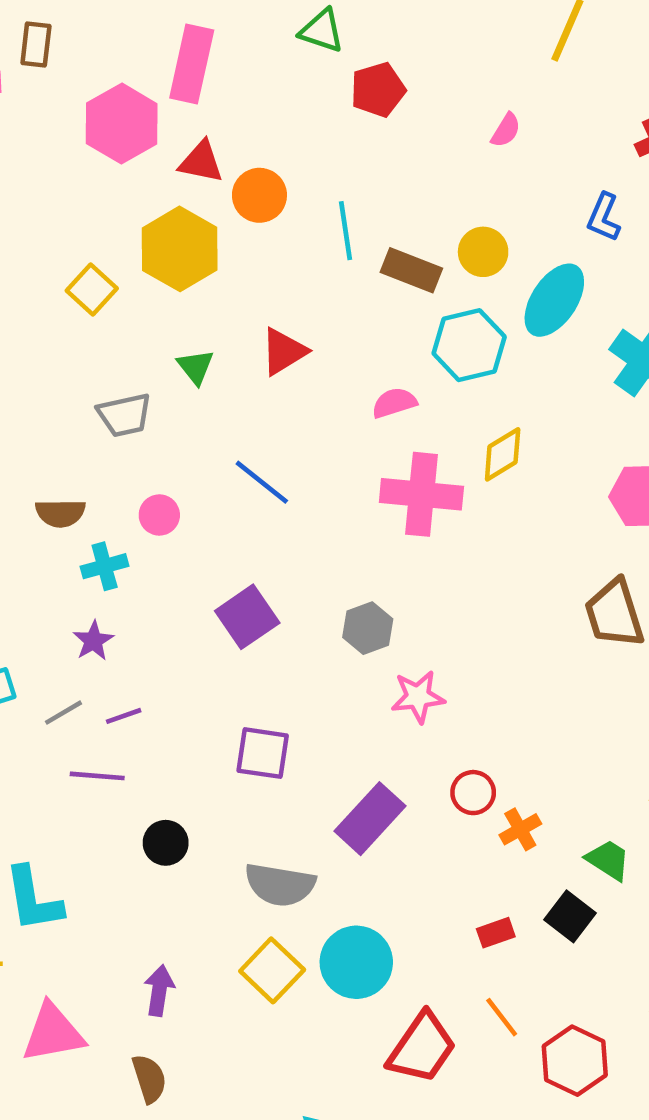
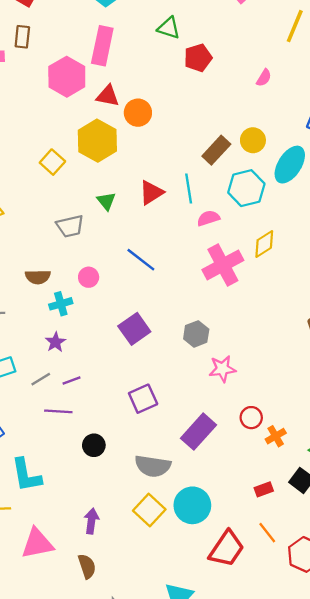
cyan line: (346, 231) -> (189, 189), moved
brown rectangle: (411, 270) -> (216, 150), turned -68
pink cross: (421, 494) -> (223, 265), turned -33
purple square: (263, 753) -> (143, 399), turned -32

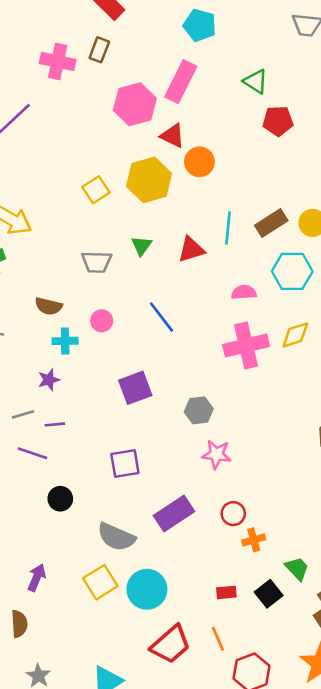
cyan line: (189, 189) -> (228, 228), moved

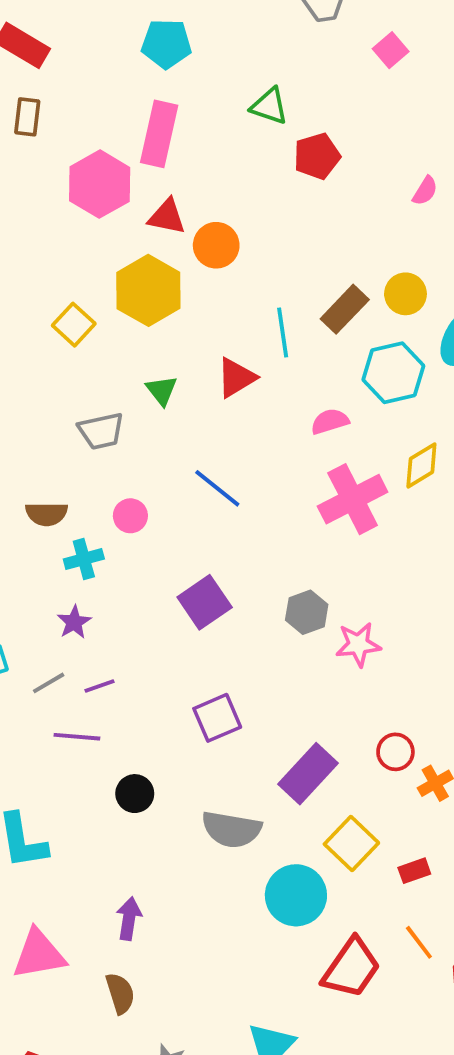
pink star: (217, 454) -> (358, 644), moved
yellow square: (100, 582) -> (351, 843), moved

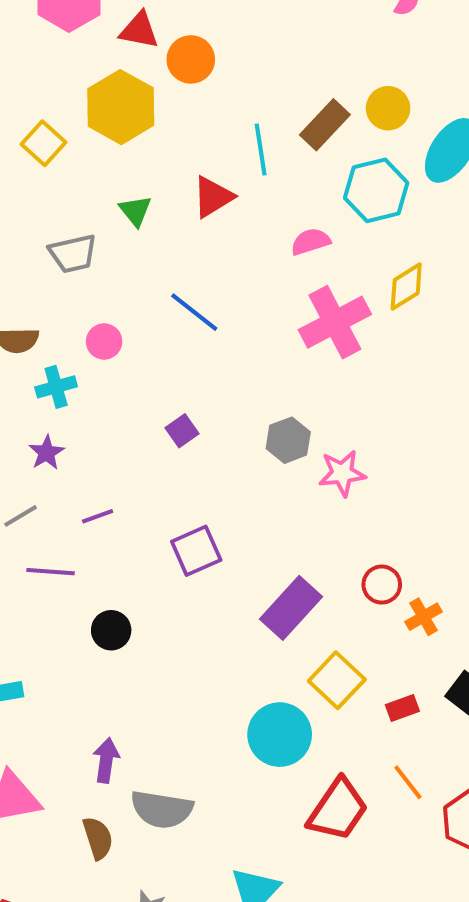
purple square: (205, 602) -> (182, 431), size x0.6
purple line: (100, 686) -> (98, 516), moved
gray semicircle: (231, 829) -> (162, 809), moved

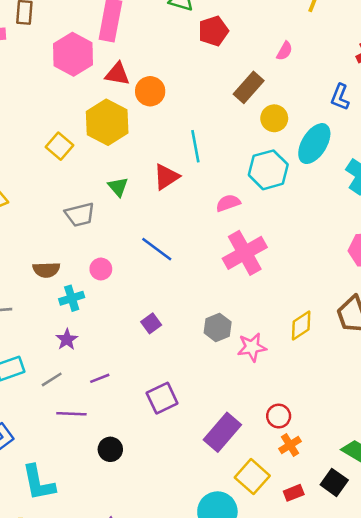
brown rectangle: (325, 125) -> (249, 87), moved
yellow diamond: (406, 287) -> (301, 326), moved
orange cross: (424, 617) -> (290, 445), moved

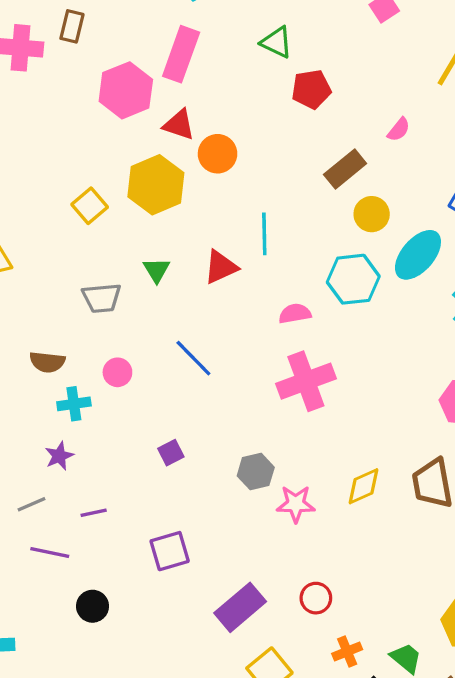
orange cross: (290, 445) -> (347, 652), moved

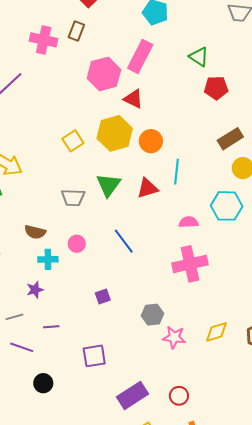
orange circle: (218, 154) -> (151, 141), moved
green triangle: (157, 270) -> (108, 185), size x1.5

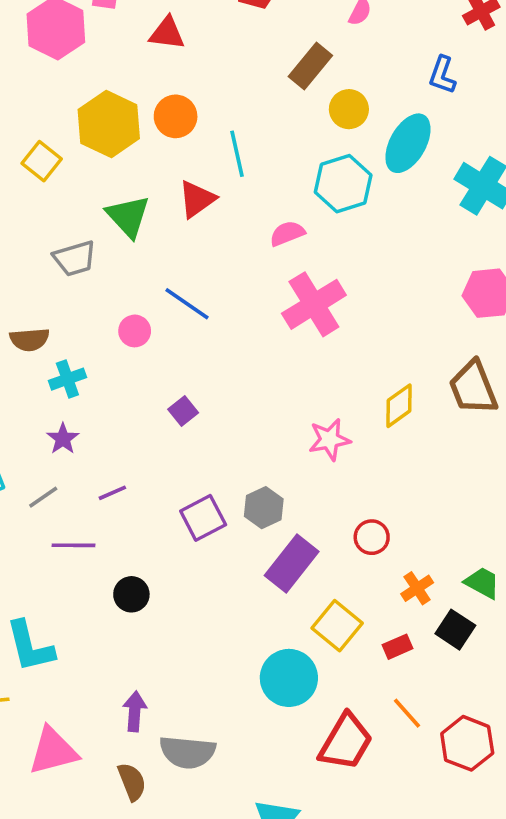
red triangle: (133, 99) -> (167, 33), moved
pink circle: (77, 244) -> (135, 331), moved
gray hexagon: (152, 315) -> (264, 508), moved

